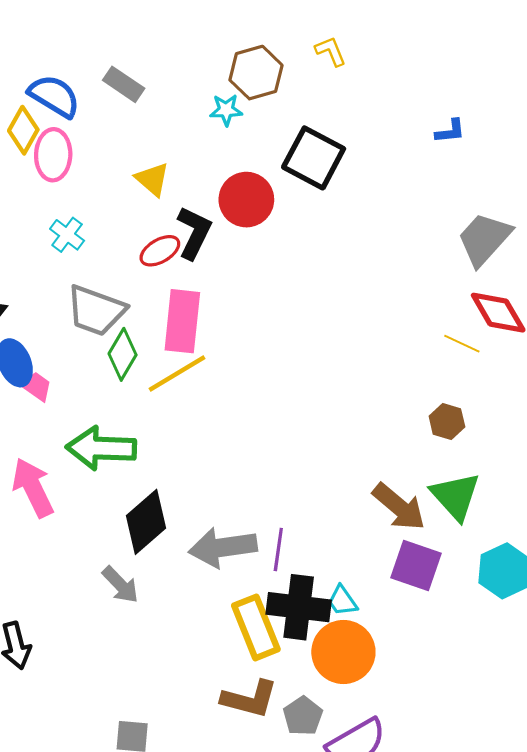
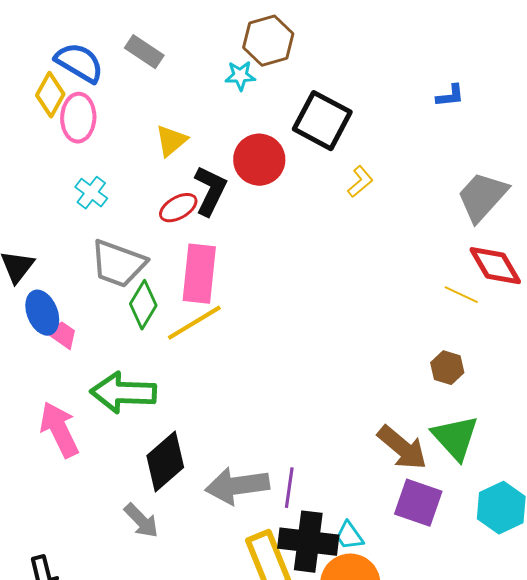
yellow L-shape: (331, 51) -> (360, 182), moved, turned 72
yellow triangle: (152, 179) -> (171, 141), turned 39

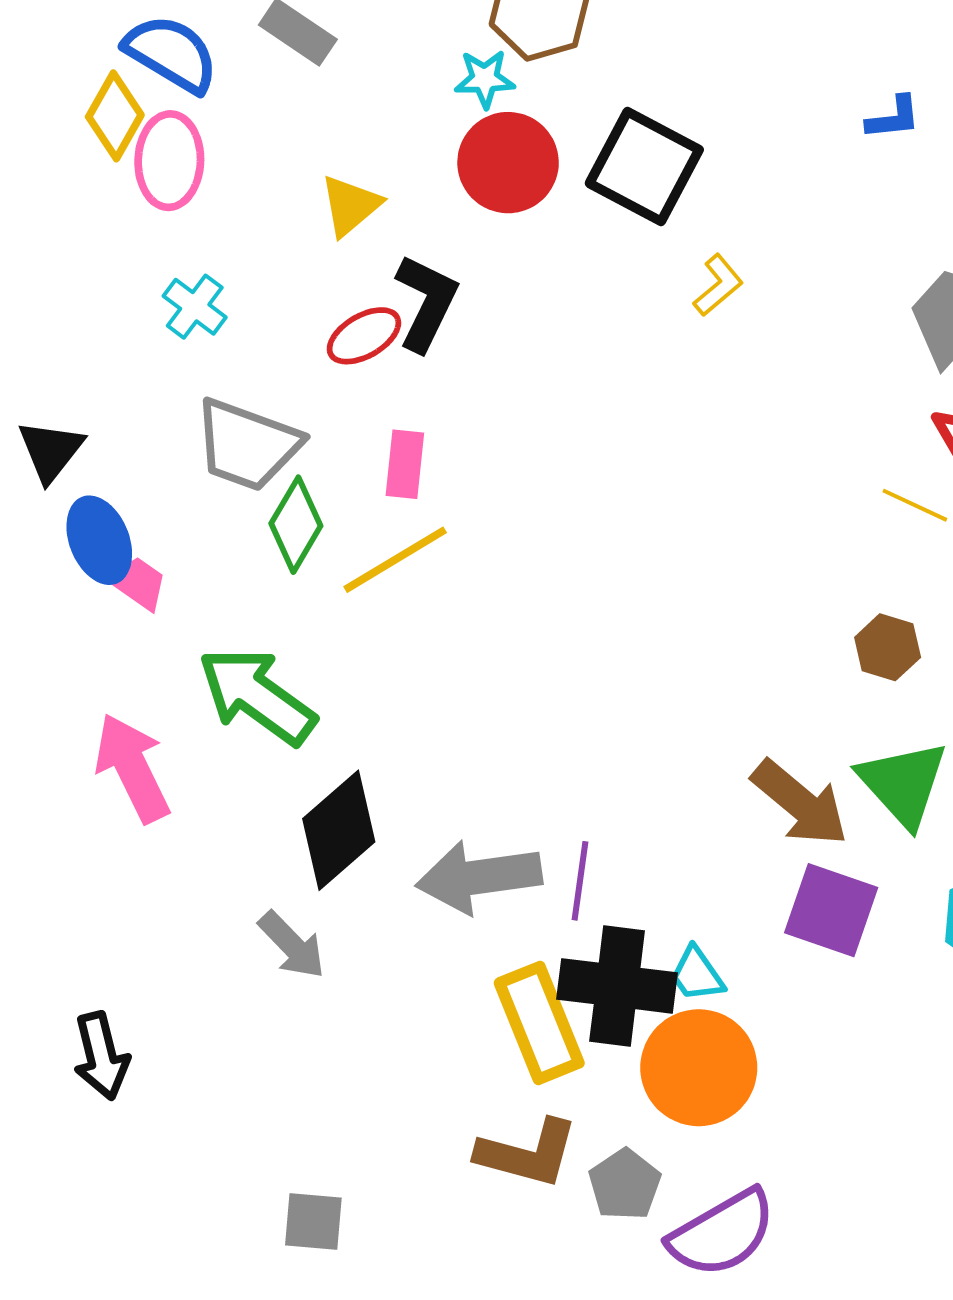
red circle: (259, 160) -> (508, 163), moved
pink rectangle: (199, 274) -> (405, 464), size x0.6
green arrow: (123, 393) -> (257, 696), turned 34

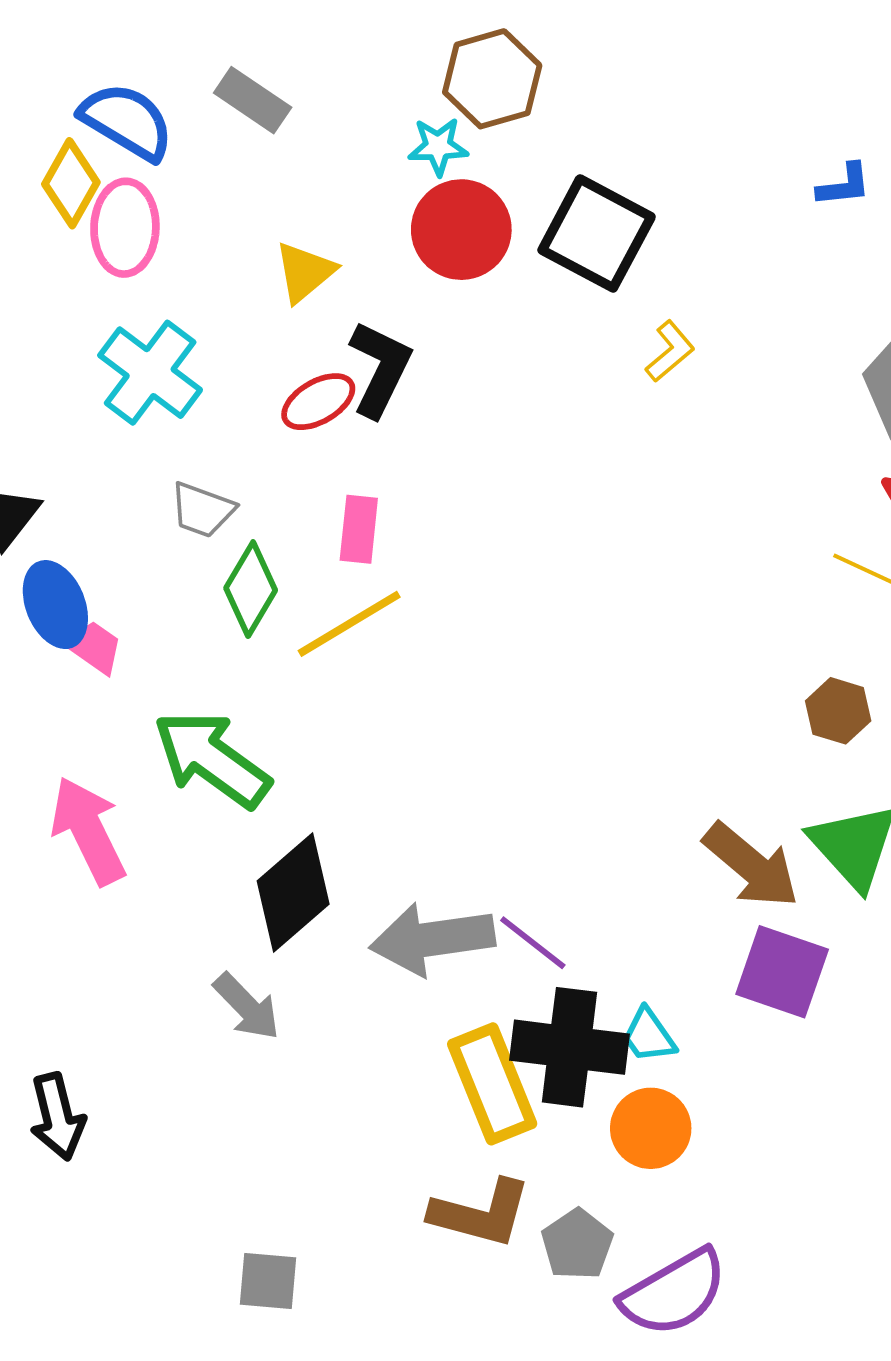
cyan cross: (195, 307) -> (150, 373), size x1.6
gray trapezoid: (247, 445) -> (202, 510), size x0.6
purple line: (580, 881) -> (533, 943), turned -60
orange circle: (699, 1068) -> (651, 1128), size x0.7

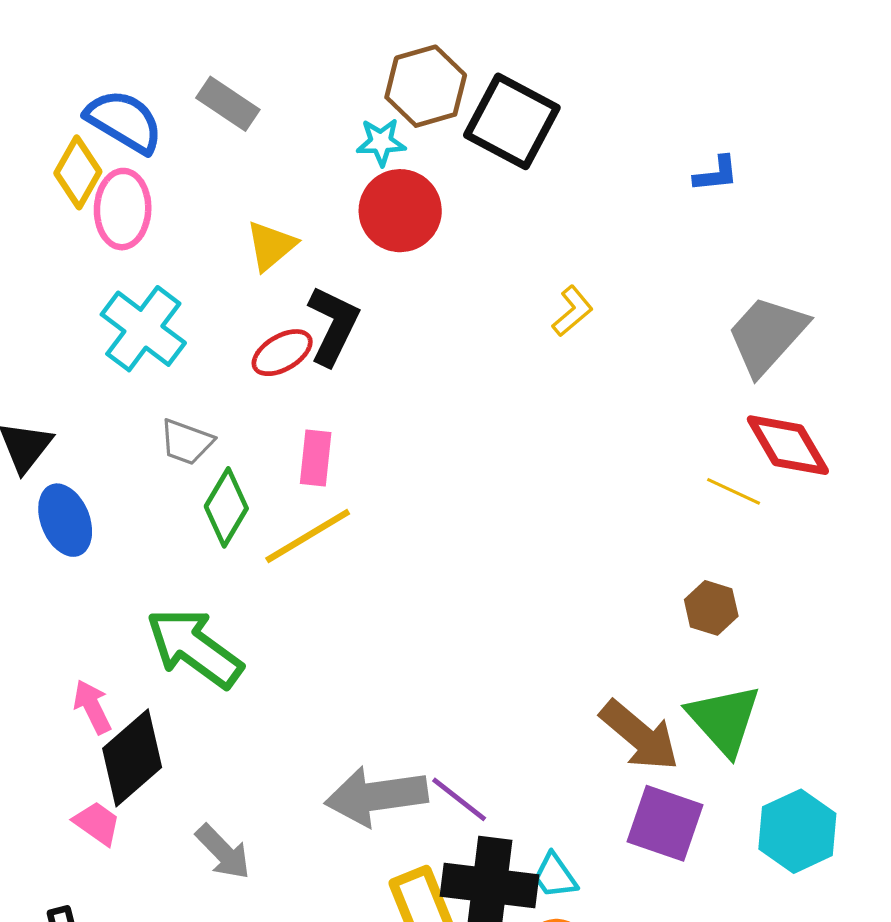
black square: (597, 233) -> (512, 121), moved
pink trapezoid: (94, 647) -> (97, 823), moved
pink arrow: (88, 831) -> (92, 707), size x0.6
black diamond: (293, 893) -> (132, 758), moved

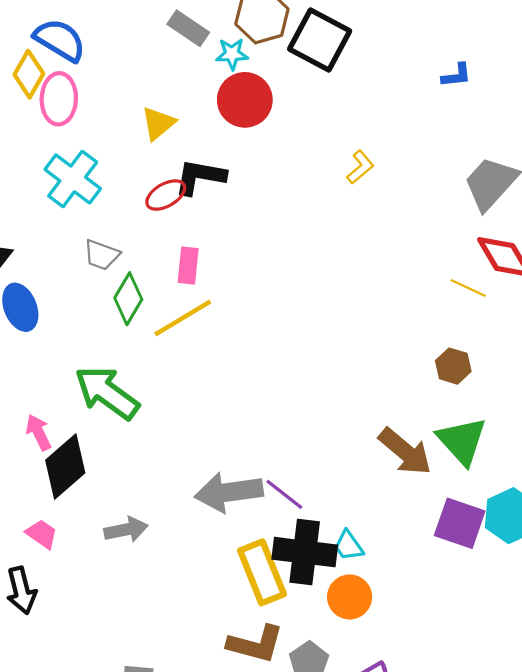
gray rectangle: (228, 104) -> (188, 28), moved
black L-shape: (333, 325) -> (200, 177), turned -106
pink trapezoid: (97, 823) -> (42, 534), moved
purple square: (665, 823) -> (460, 523), moved
gray arrow: (223, 852) -> (126, 530), turned -57

